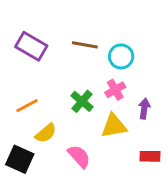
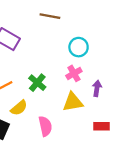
brown line: (85, 45) -> (50, 16), moved
green cross: (82, 101) -> (37, 83), moved
pink semicircle: (79, 156) -> (45, 126), turned 30

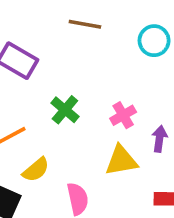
cyan circle: (79, 47) -> (154, 41), moved
green cross: (37, 83) -> (65, 110), moved

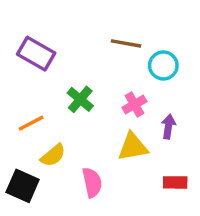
brown line: (85, 24) -> (126, 43), moved
cyan circle: (154, 41) -> (163, 65), moved

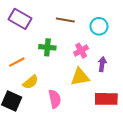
brown line: (126, 43) -> (65, 20), moved
green cross: (80, 99) -> (47, 47), turned -35
red rectangle: (175, 182) -> (106, 99), size x1.5

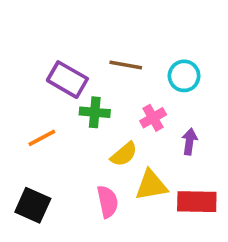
purple rectangle: (20, 19) -> (67, 80), moved
yellow triangle: (80, 77) -> (151, 185), moved
yellow semicircle: (31, 82) -> (124, 154), moved

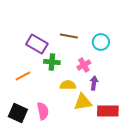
purple arrow: (189, 141) -> (94, 83), moved
yellow semicircle: (124, 154) -> (68, 85), turned -140
pink semicircle: (107, 202) -> (43, 111), moved

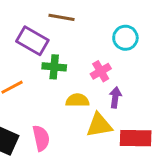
brown line: (69, 36) -> (61, 17), moved

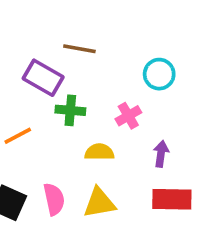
purple arrow: (115, 97) -> (161, 154), moved
yellow triangle: (99, 125) -> (99, 203), moved

